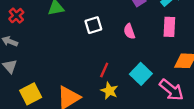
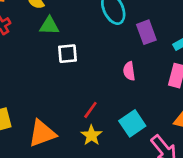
white square: (93, 25) -> (67, 54), moved

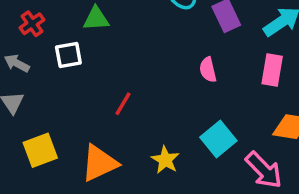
white square: (67, 54) -> (68, 55), moved
red line: (90, 110) -> (123, 104), moved

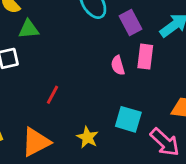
pink rectangle: (272, 70) -> (145, 57), moved
cyan square: (218, 139) -> (128, 119), turned -32

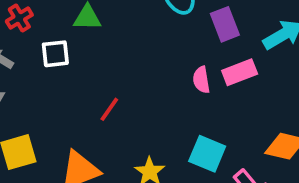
pink rectangle: (145, 57) -> (240, 72), turned 55

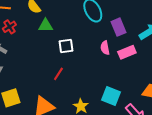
white square: (55, 54) -> (66, 46), moved
pink semicircle: (201, 80) -> (105, 48), moved

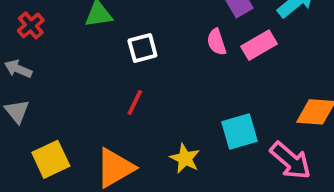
cyan square: (111, 96) -> (239, 131), turned -30

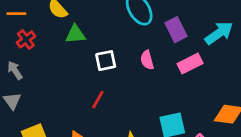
pink semicircle: (217, 42) -> (147, 60), moved
gray arrow: (18, 69) -> (15, 70), turned 30

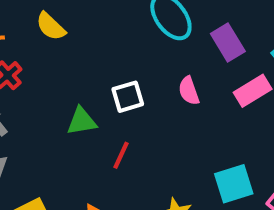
green triangle: (75, 34) -> (82, 121), moved

